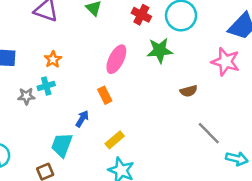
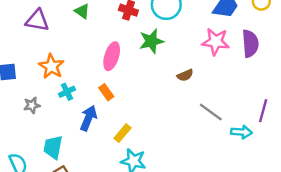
orange star: (53, 59) -> (51, 66), size x1.5
cyan cross: (46, 86) -> (67, 92), moved
blue arrow: (82, 119) -> (88, 118), size x1.5
cyan trapezoid: (62, 145) -> (53, 147), moved

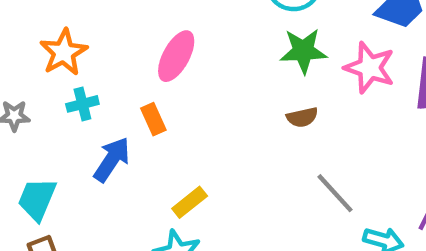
green star: (151, 41) -> (303, 51), moved
yellow rectangle: (123, 133) -> (190, 202), moved

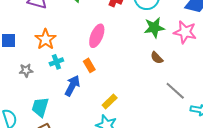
brown semicircle: (302, 117) -> (157, 58), turned 64

